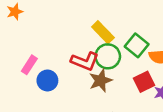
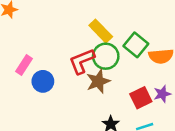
red L-shape: (85, 61) -> (82, 61), turned 136
red square: (144, 82) -> (141, 98), moved

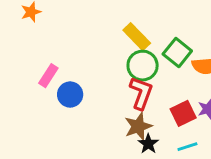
red L-shape: (82, 61) -> (141, 93), moved, turned 132
brown star: (98, 81) -> (138, 126), moved

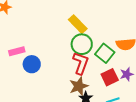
green square: (177, 52) -> (105, 53), moved
pink rectangle: (48, 76) -> (17, 51), turned 42

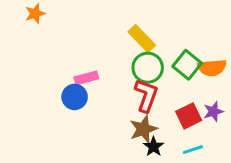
pink rectangle: (17, 51) -> (86, 78), moved
green square: (105, 53) -> (187, 65), moved

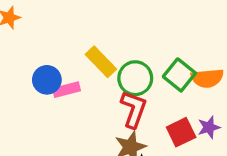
yellow rectangle: (142, 38) -> (101, 62), moved
blue circle: (75, 97) -> (47, 80), moved

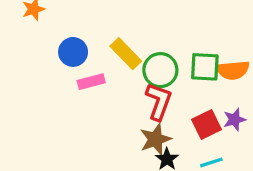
green square: (179, 75) -> (205, 67), turned -36
blue circle: (47, 80) -> (73, 52), moved

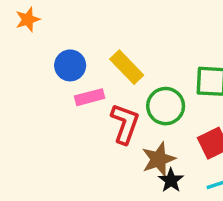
green circle: (160, 70) -> (166, 106), moved
red L-shape: (159, 101) -> (125, 124), moved

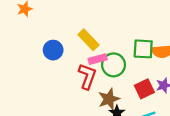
blue circle: (70, 65) -> (53, 50), moved
pink rectangle: (90, 97) -> (98, 59), moved

